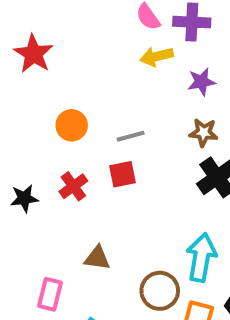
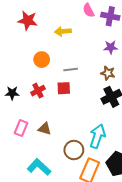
red star: (34, 54) -> (28, 21), turned -30
yellow arrow: (157, 56) -> (63, 31), moved
pink rectangle: (50, 294) -> (21, 128), moved

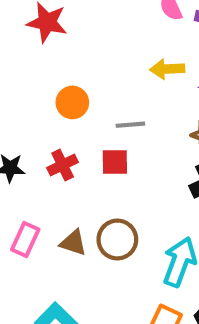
yellow arrow: (63, 31) -> (167, 69), moved
brown circle: (74, 150) -> (117, 239), moved

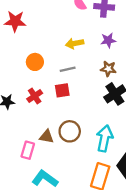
yellow arrow: (167, 69) -> (75, 43), moved
pink rectangle: (25, 240) -> (28, 150), moved

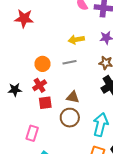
orange circle: (35, 62) -> (42, 64), moved
red square: (62, 90) -> (45, 103), moved
brown triangle: (46, 137) -> (73, 97), moved

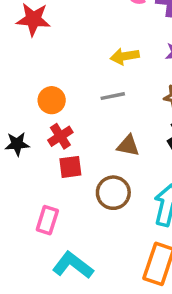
orange circle: (42, 64) -> (52, 100), moved
brown triangle: (73, 97) -> (128, 146), moved

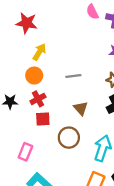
yellow arrow: (125, 56) -> (39, 52), moved, turned 126
brown triangle: (128, 146) -> (81, 108), turned 32

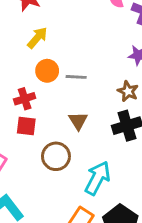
orange circle: (34, 76) -> (47, 71), moved

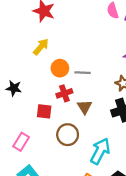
yellow arrow: (37, 38) -> (41, 47), moved
red cross: (25, 99) -> (64, 93), moved

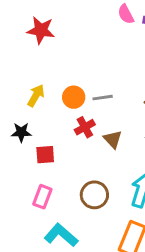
yellow arrow: (41, 47) -> (36, 96), moved
red square: (44, 111) -> (45, 155), moved
brown circle: (68, 135) -> (94, 195), moved

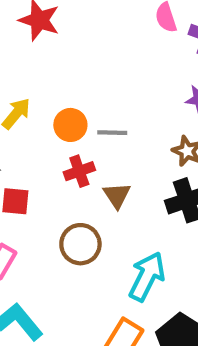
brown circle: (94, 195) -> (80, 244), moved

